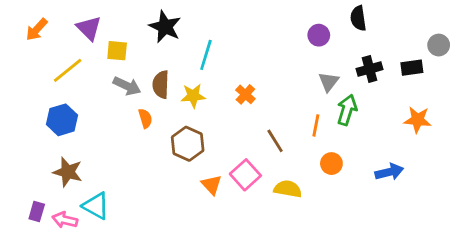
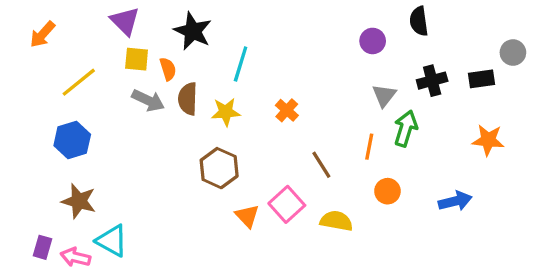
purple triangle: (89, 28) -> (125, 21), moved
orange semicircle: (145, 118) -> (168, 69), moved

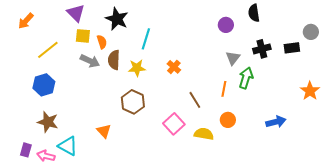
orange star: (488, 140) -> (310, 91), moved, turned 30
orange circle: (387, 191) -> (228, 120), moved
orange triangle: (247, 216) -> (104, 131), moved

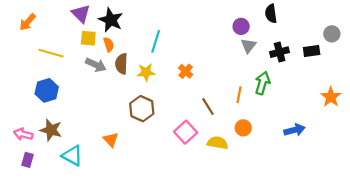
black star: (117, 19) -> (111, 20), moved
yellow line: (48, 50) -> (51, 53), turned 55
gray triangle: (233, 58) -> (249, 46), moved
pink arrow: (46, 156) -> (23, 134), moved

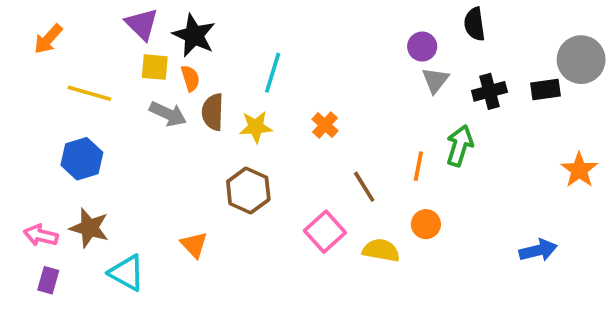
gray circle: (332, 34) -> (581, 60), size x1.6
blue arrow: (294, 130) -> (538, 250), moved

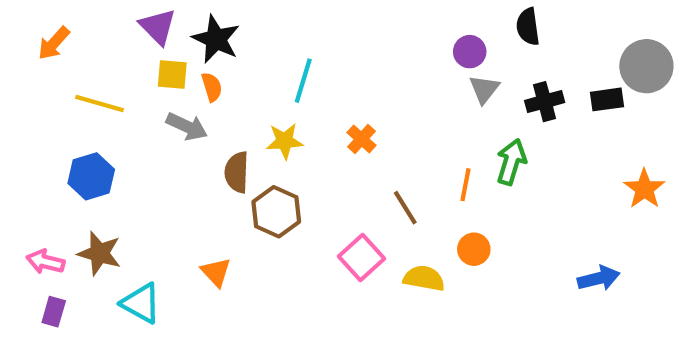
brown semicircle: (213, 112) -> (237, 172), moved

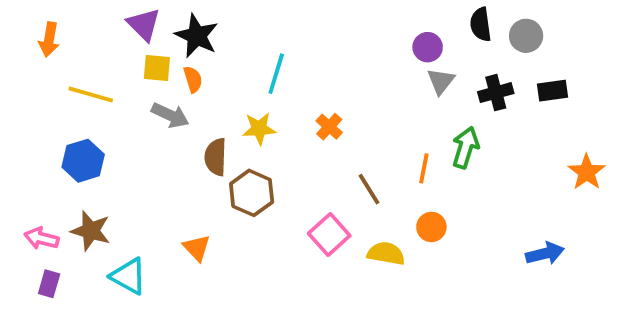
orange arrow: (54, 43) -> (49, 40), turned -32
gray circle: (646, 66) -> (526, 36), moved, size x0.7

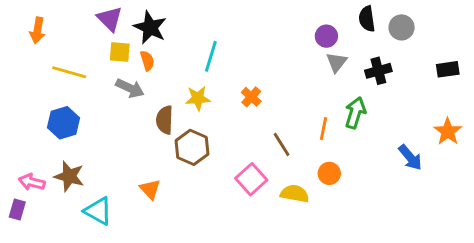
black rectangle: (553, 91) -> (448, 69), moved
blue arrow: (545, 253) -> (410, 157), moved, turned 64
purple rectangle: (49, 284) -> (17, 210), moved

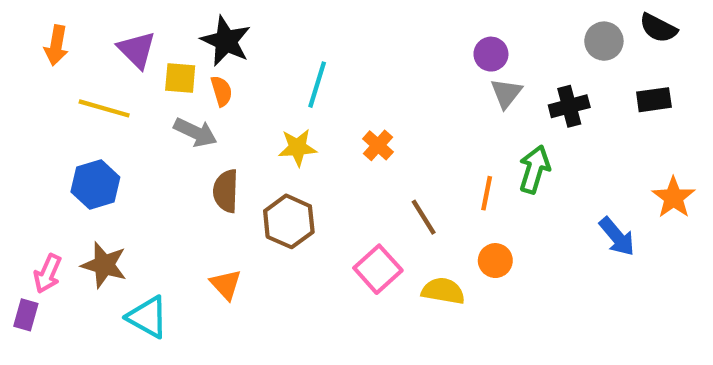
purple triangle: (110, 19) -> (137, 50), moved
black semicircle: (367, 19) -> (658, 28), moved, turned -55
black rectangle: (448, 69) -> (654, 100), moved
brown semicircle: (165, 120) -> (226, 191), moved
pink arrow: (32, 182) -> (48, 274), turned -80

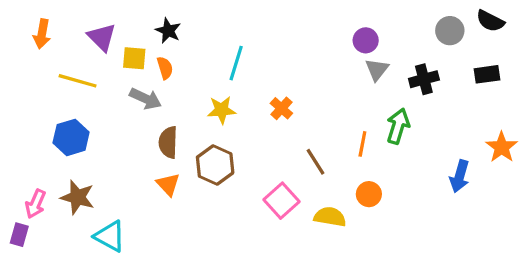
black star: (226, 41) -> (168, 31), size x0.7
blue arrow: (617, 237) -> (460, 176), turned 56
orange triangle: (226, 284) -> (168, 184), moved

